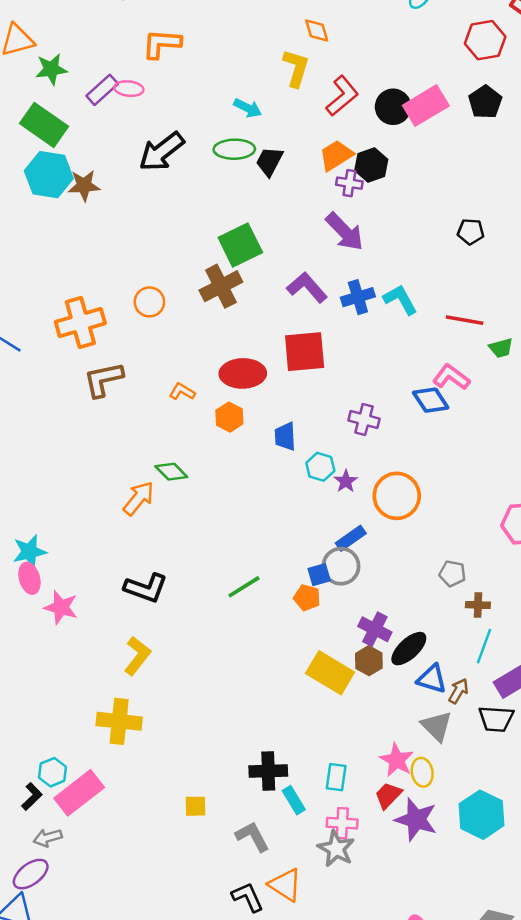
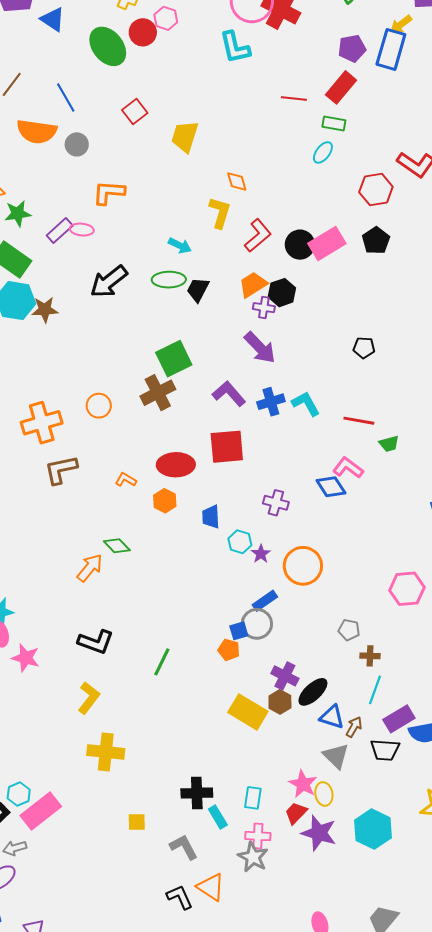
green line: (244, 587) -> (162, 662), moved, turned -32
yellow cross: (119, 721) -> (106, 752), moved

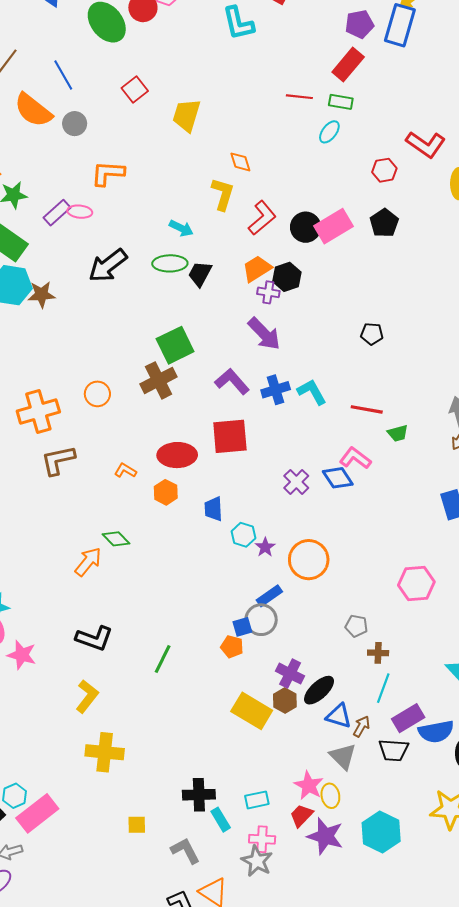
red line: (294, 98) -> (299, 97), moved
orange semicircle: (37, 131) -> (33, 110), turned 30
red hexagon: (376, 189) -> (384, 170), size x0.7
purple cross: (276, 503) -> (296, 482), moved, turned 30
cyan rectangle: (253, 798) -> (257, 800), turned 70

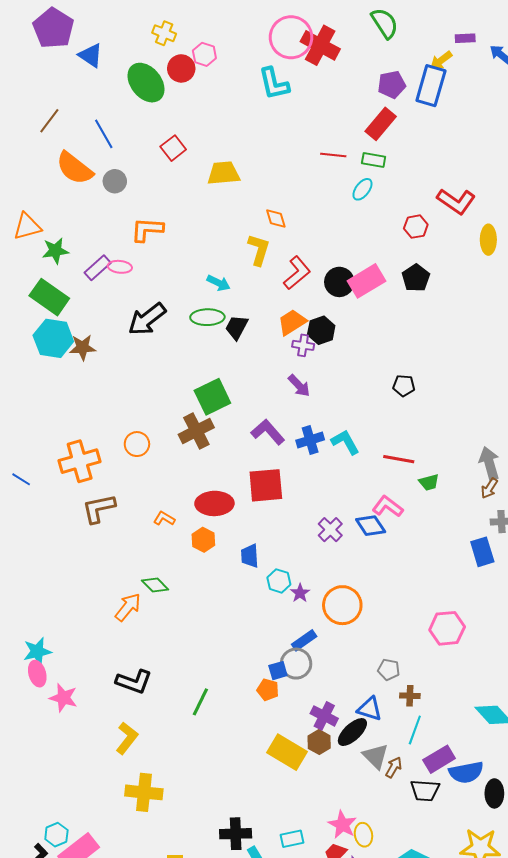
yellow trapezoid: (186, 115) -> (224, 173), turned 68
purple arrow: (264, 334) -> (299, 386), size x0.7
blue triangle: (339, 716) -> (370, 709), moved
gray triangle: (343, 756) -> (376, 756), moved

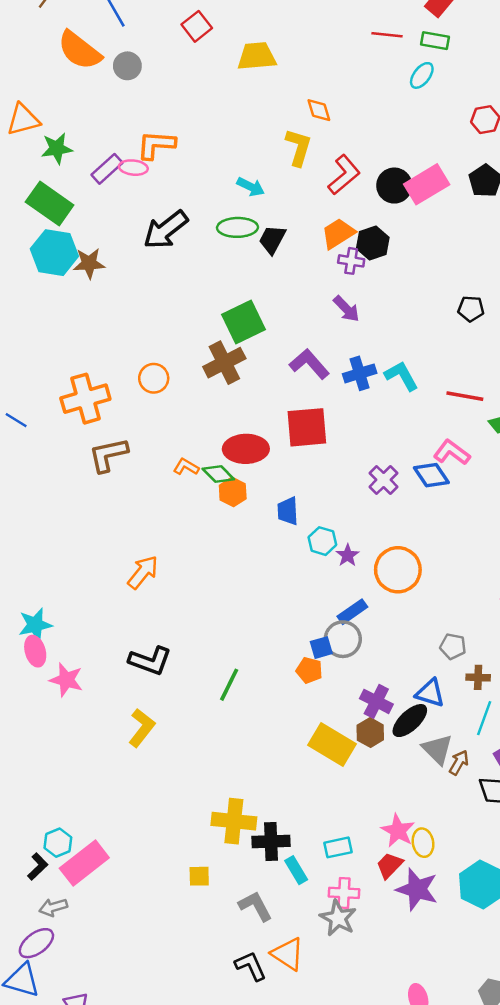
orange L-shape: (147, 230) -> (156, 145), moved
green diamond: (155, 585) -> (218, 474), moved
yellow cross: (144, 792) -> (234, 821), moved

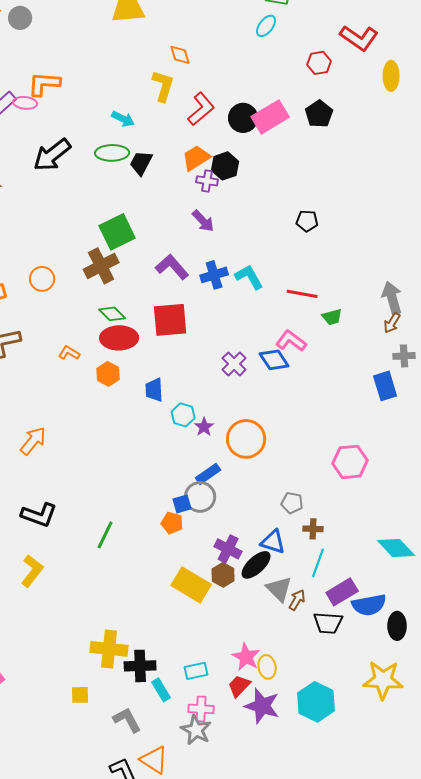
green diamond: (218, 474) -> (112, 314), moved

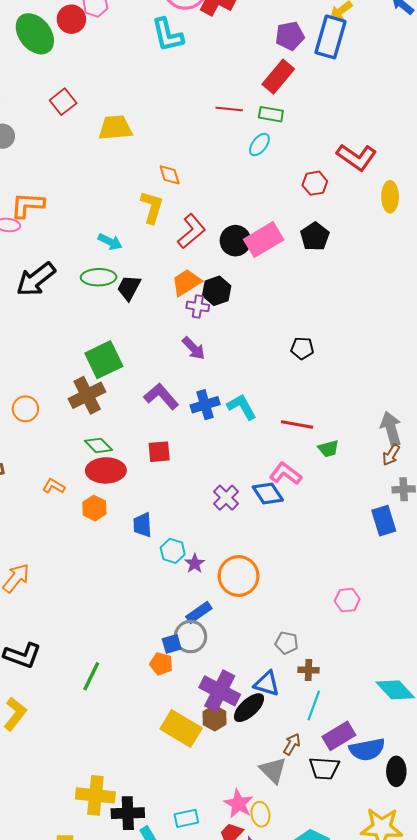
red square: (170, 320) -> (159, 452), size x0.6
pink hexagon: (350, 462) -> (347, 600), size x0.7
purple cross: (228, 549) -> (220, 691), size x1.4
gray triangle: (279, 589) -> (273, 770), moved

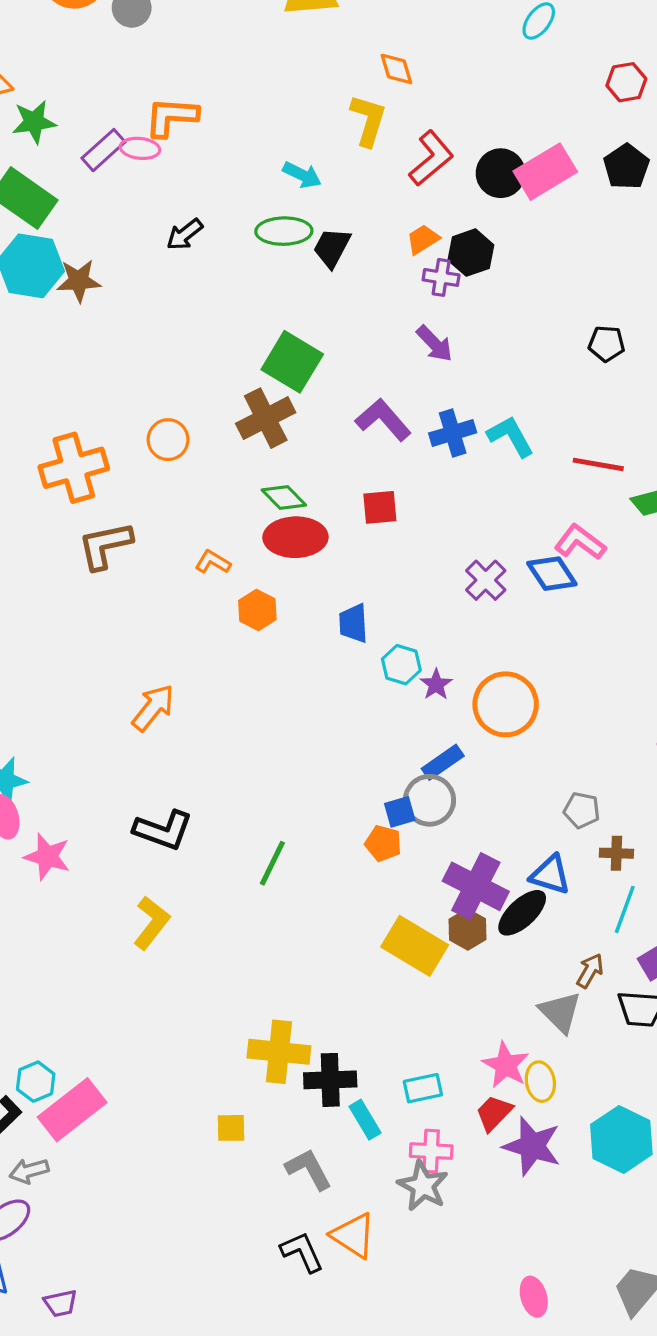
black arrow: (36, 279) -> (185, 234), size x0.6
orange trapezoid: (186, 282) -> (423, 239), size x0.7
green square: (104, 360) -> (292, 362), turned -33
orange hexagon: (94, 508) -> (257, 610), moved

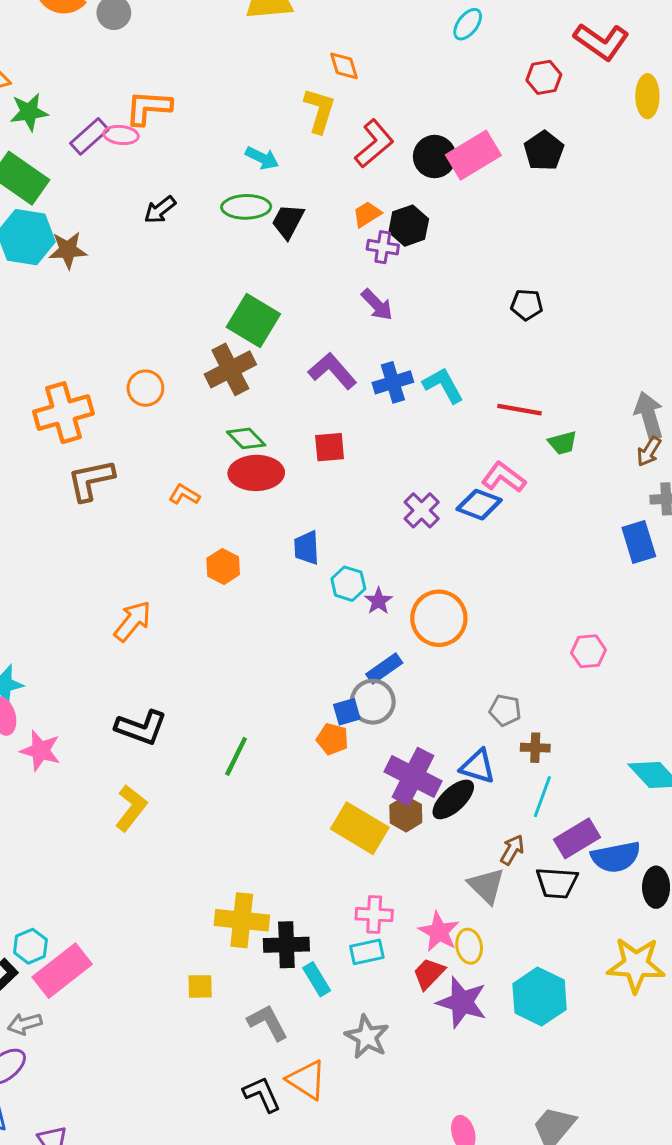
blue diamond: (552, 574) -> (479, 505), turned -36
orange hexagon: (257, 610) -> (223, 566), moved
pink cross: (431, 1151) -> (374, 915), moved

